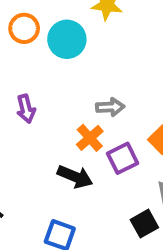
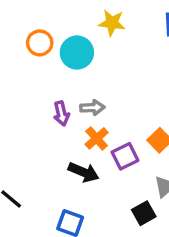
gray arrow: (110, 107) -> (92, 108), moved
purple arrow: (26, 109) -> (61, 113), moved

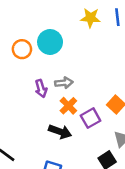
yellow star: (112, 23) -> (90, 18), moved
orange circle: (40, 43) -> (22, 49), moved

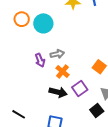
orange circle: (22, 49) -> (22, 19), moved
purple square: (91, 118) -> (80, 88), moved

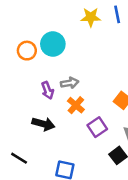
orange circle: (22, 19) -> (27, 51), moved
black arrow: (58, 92) -> (43, 124), moved

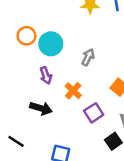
cyan circle: (53, 44) -> (51, 44), moved
gray arrow: (70, 83) -> (88, 57), moved, turned -56

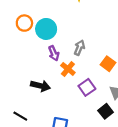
gray arrow: (88, 57) -> (79, 48), moved
purple arrow: (46, 75) -> (54, 53), moved

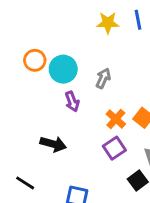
gray arrow: (79, 48) -> (103, 78), moved
orange cross: (68, 69) -> (116, 119), moved

